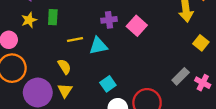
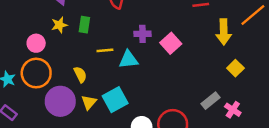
yellow semicircle: (64, 67) -> (80, 75), moved
cyan square: (108, 84) -> (115, 100), moved, size x1.5

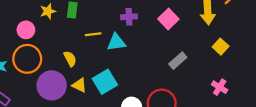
pink square: (171, 43) -> (168, 19), moved
gray rectangle: (210, 101) -> (178, 61), moved
yellow triangle: (89, 102) -> (79, 85), turned -42

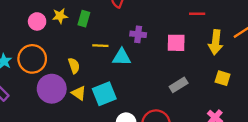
pink square: (168, 19) -> (176, 43), turned 36
pink circle: (26, 30) -> (37, 21), moved
yellow square: (221, 47) -> (223, 78), turned -35

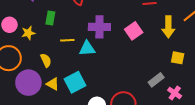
yellow star: (60, 16) -> (28, 33), moved
purple cross: (138, 34) -> (99, 27), size x1.5
pink square: (176, 43) -> (134, 31), turned -30
gray rectangle: (179, 85) -> (156, 80), moved

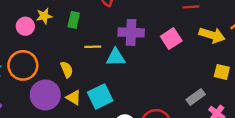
yellow arrow: (168, 27) -> (212, 35), turned -75
yellow star: (28, 33) -> (44, 16), moved

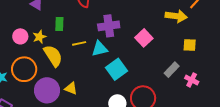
yellow star: (44, 16) -> (39, 37), moved
pink square: (171, 39) -> (144, 38), moved
yellow semicircle: (67, 69) -> (53, 56), moved, size x1.6
cyan square: (100, 96) -> (116, 69), moved

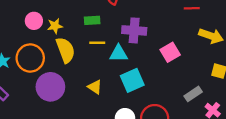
green rectangle: (59, 24) -> (92, 20), moved, turned 72
yellow triangle: (71, 88) -> (95, 87), moved

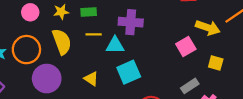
yellow star: (55, 26) -> (61, 12), moved
pink square: (170, 52) -> (186, 47), moved

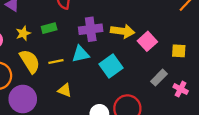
yellow arrow: (208, 28) -> (123, 31), moved
yellow line: (94, 34) -> (56, 61), moved
cyan square: (129, 72) -> (111, 66), moved

